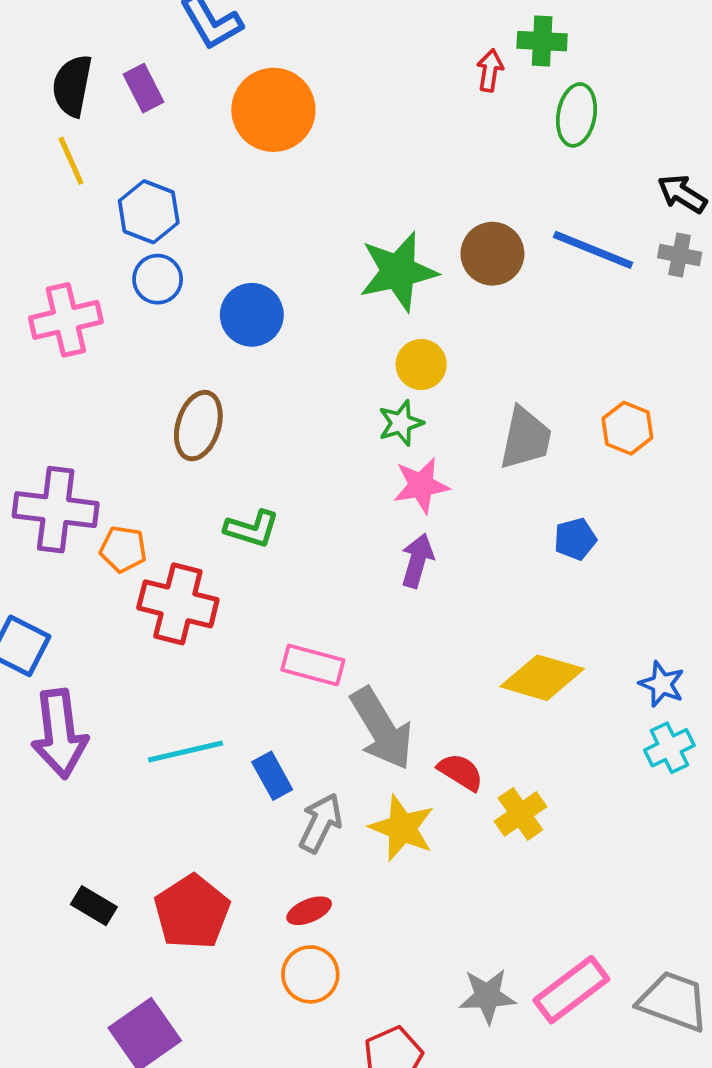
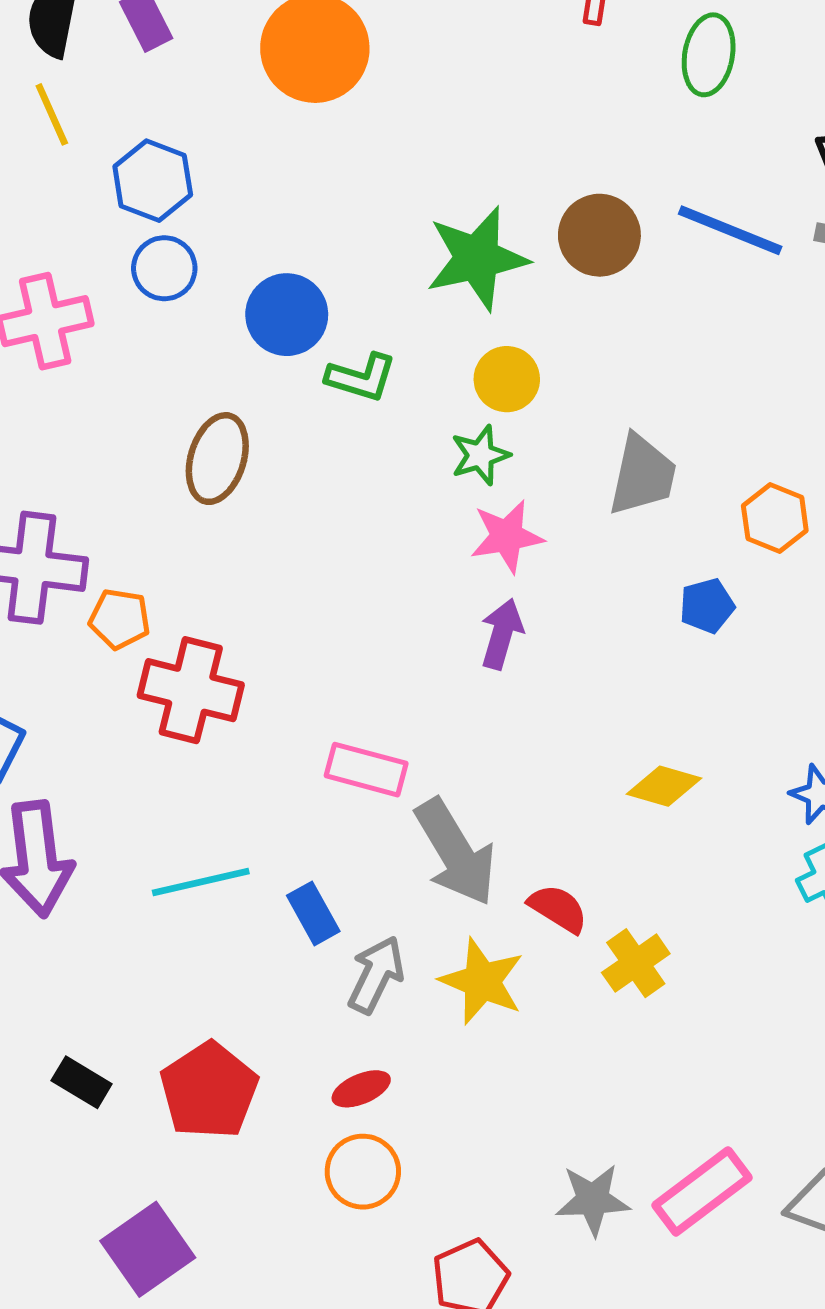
orange hexagon: (627, 428) -> (775, 518), moved
green L-shape: (252, 529) -> (361, 377), moved
yellow diamond: (542, 678) -> (664, 786), size x0.7

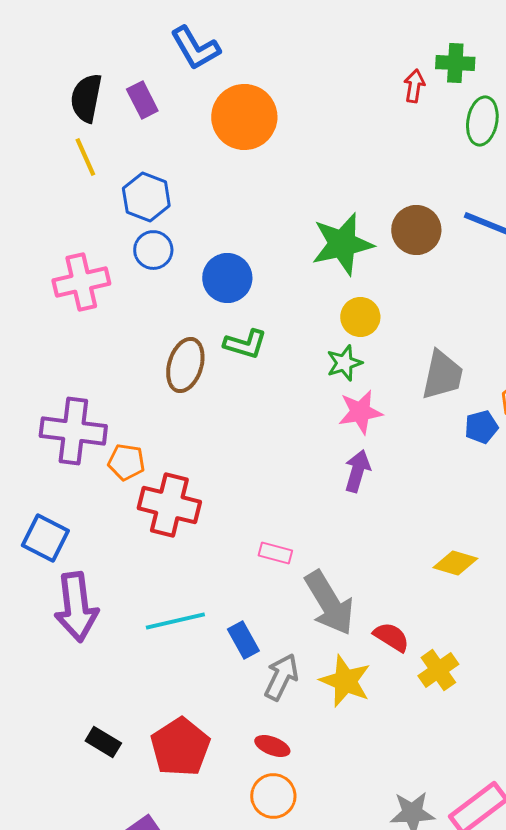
green L-shape: (361, 377) -> (245, 344), moved
blue pentagon: (707, 606) -> (481, 427), moved
pink rectangle: (366, 770) -> (275, 553), size x0.7
red ellipse: (361, 1089) -> (272, 746), turned 44

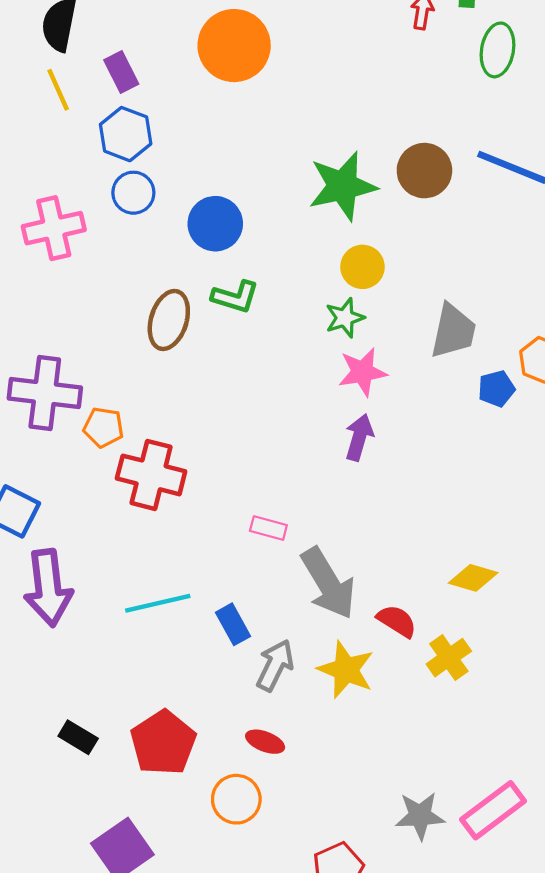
purple rectangle: (142, 100) -> (121, 72), moved
yellow diamond: (455, 563) -> (473, 578), moved
orange circle: (273, 796) -> (236, 799), moved

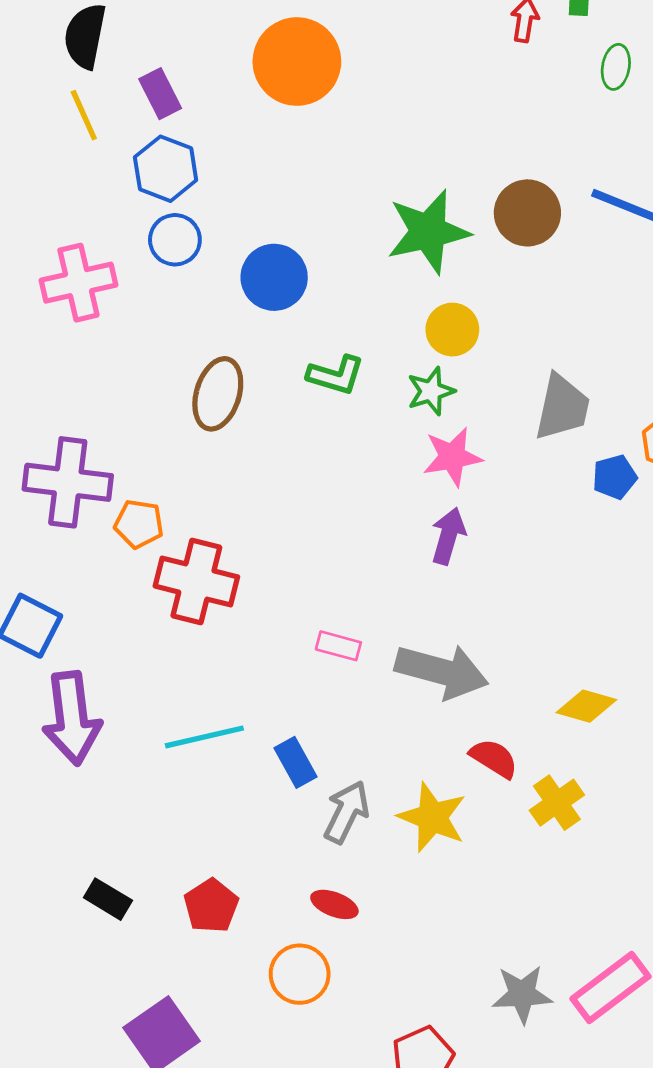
green ellipse: (497, 50) -> (616, 67), size x0.7
green L-shape: (235, 297) -> (336, 375), moved
gray arrow: (328, 583) -> (442, 671), moved, turned -44
red pentagon: (163, 743) -> (211, 906), size x0.7

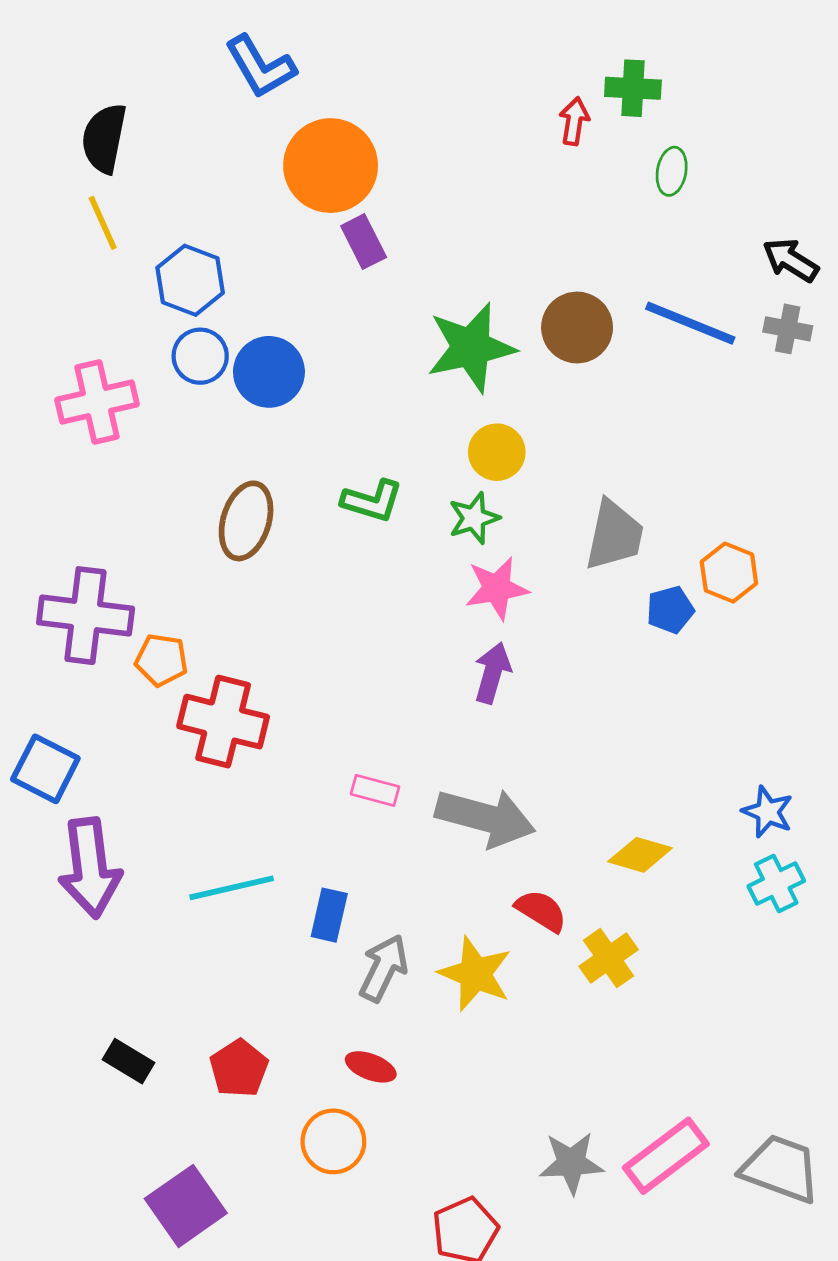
purple rectangle: (160, 94) -> (364, 242), moved
blue circle: (274, 277) -> (269, 372), moved
blue rectangle: (296, 762) -> (329, 915), turned 42

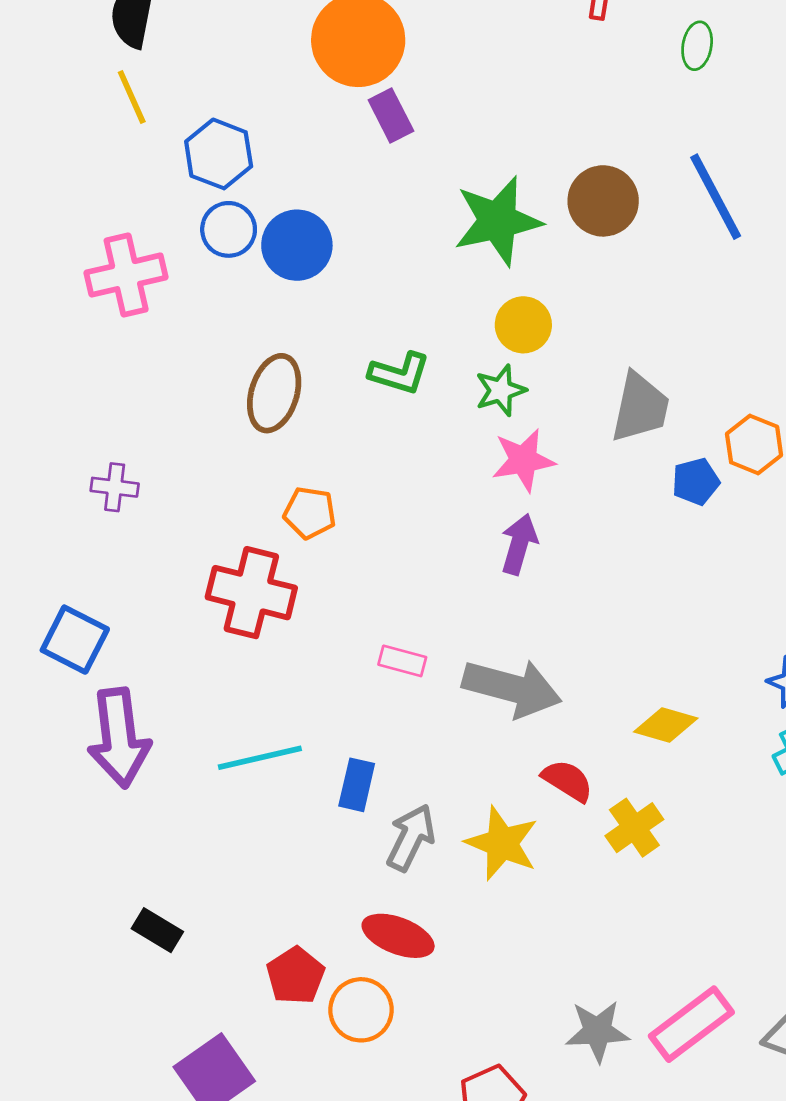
blue line: (690, 323) -> (716, 197), turned 40
purple cross: (86, 616) -> (115, 487), size x0.5
orange pentagon: (161, 660) -> (310, 513), moved
red ellipse: (371, 1067) -> (398, 936), size x1.4
red pentagon: (239, 1068) -> (295, 976), moved

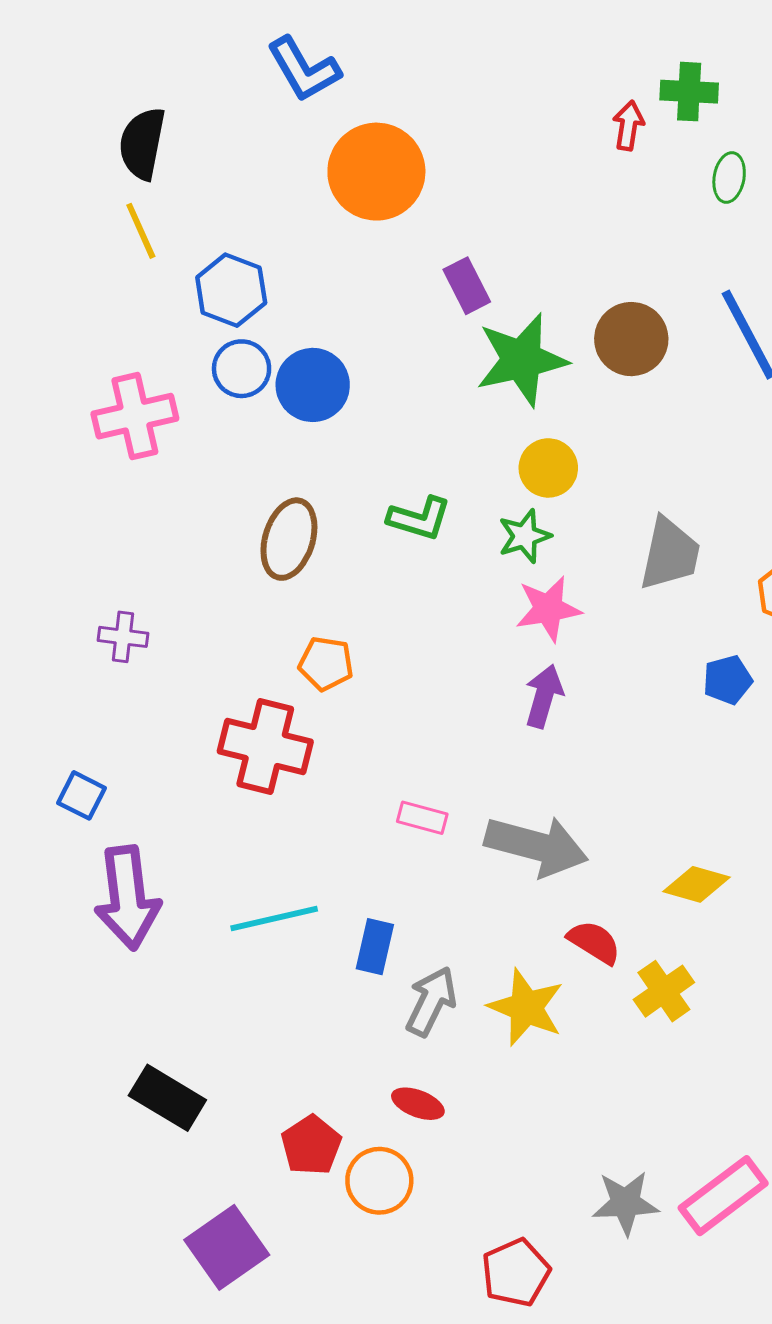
purple rectangle: (391, 116) -> (467, 286), moved
blue pentagon: (696, 482) -> (728, 680), moved
blue square: (75, 640) -> (81, 795), size x0.7
black rectangle: (157, 930) -> (167, 1098), size x1.4
red ellipse: (398, 936) -> (418, 1104), size x0.7

